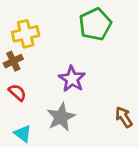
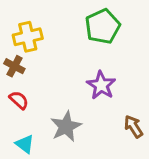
brown cross: (13, 61) -> (14, 66), turned -36
purple star: (72, 79) -> (101, 85), moved

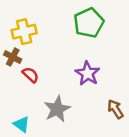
red semicircle: (19, 100) -> (30, 75), moved

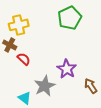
purple star: (88, 73) -> (67, 69), moved
cyan triangle: (22, 124) -> (25, 98), moved

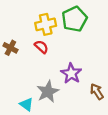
yellow cross: (19, 25) -> (46, 24), moved
red semicircle: (24, 59) -> (41, 47), moved

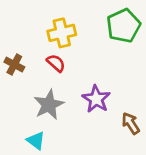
green pentagon: (74, 19) -> (123, 26), moved
gray star: (48, 92) -> (49, 105), moved

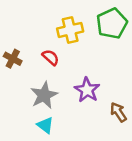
yellow cross: (62, 33) -> (70, 30), moved
cyan triangle: (36, 141) -> (45, 125), moved

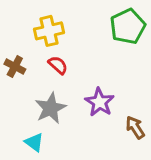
yellow cross: (70, 30) -> (49, 31), moved
cyan triangle: (45, 125) -> (34, 142), moved

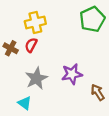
red semicircle: (58, 65) -> (31, 45), moved, turned -104
purple star: (100, 102) -> (72, 74), turned 30

